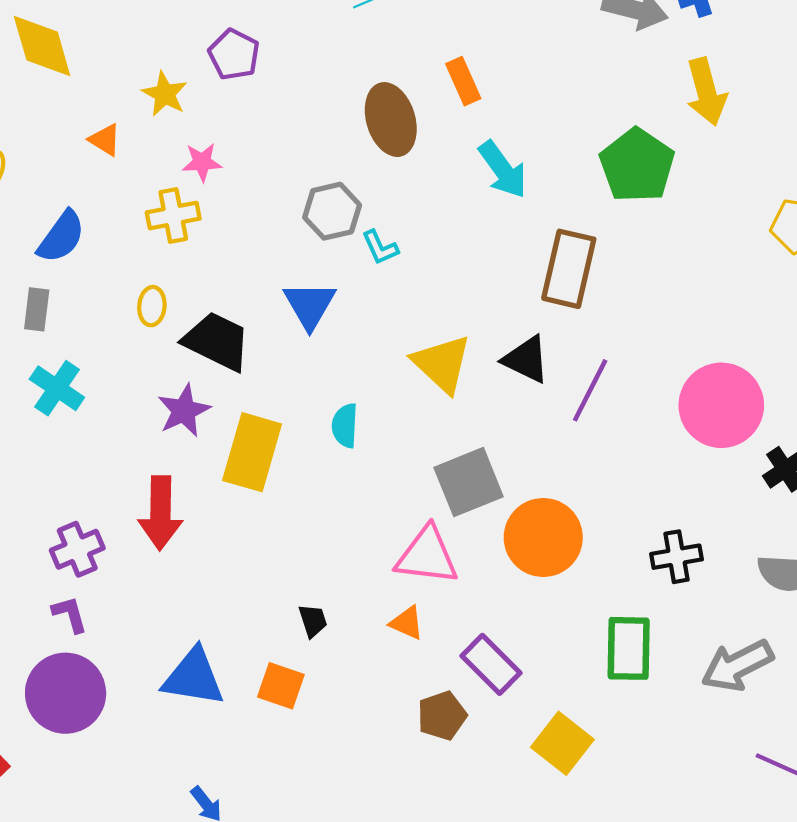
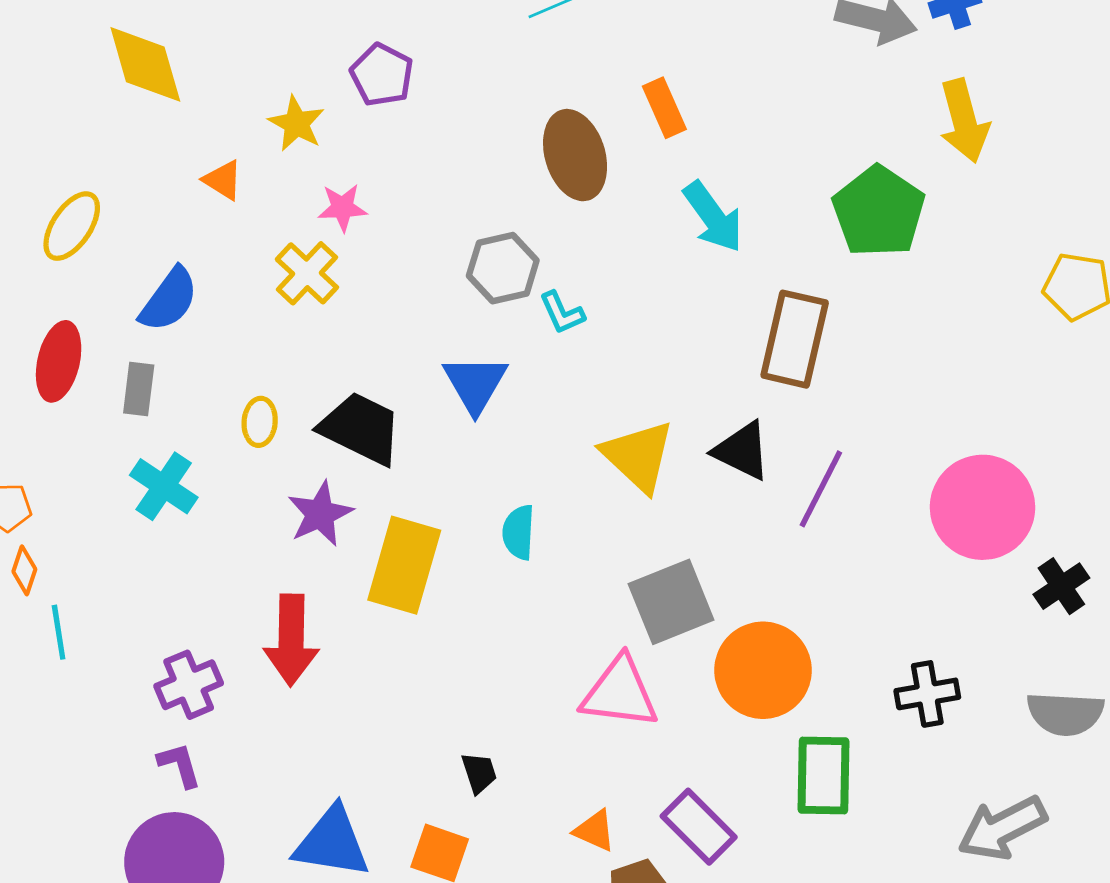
yellow cross: (173, 215) -> (307, 273), turned -36
yellow ellipse: (152, 306) -> (260, 422), moved
orange triangle: (407, 623) -> (595, 831), moved
green rectangle: (629, 648) -> (823, 775), moved

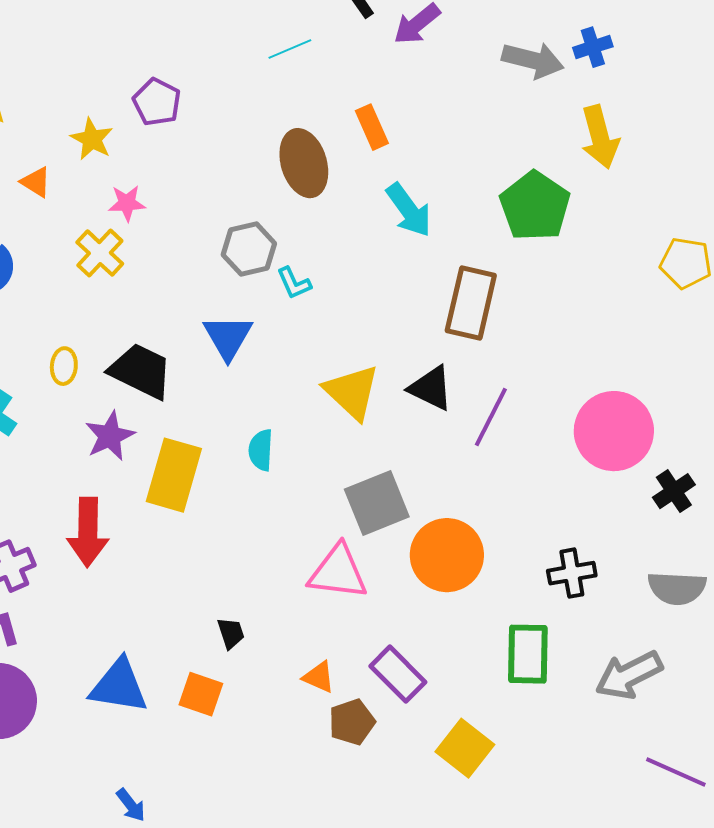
green rectangle: (823, 775) -> (528, 654), moved

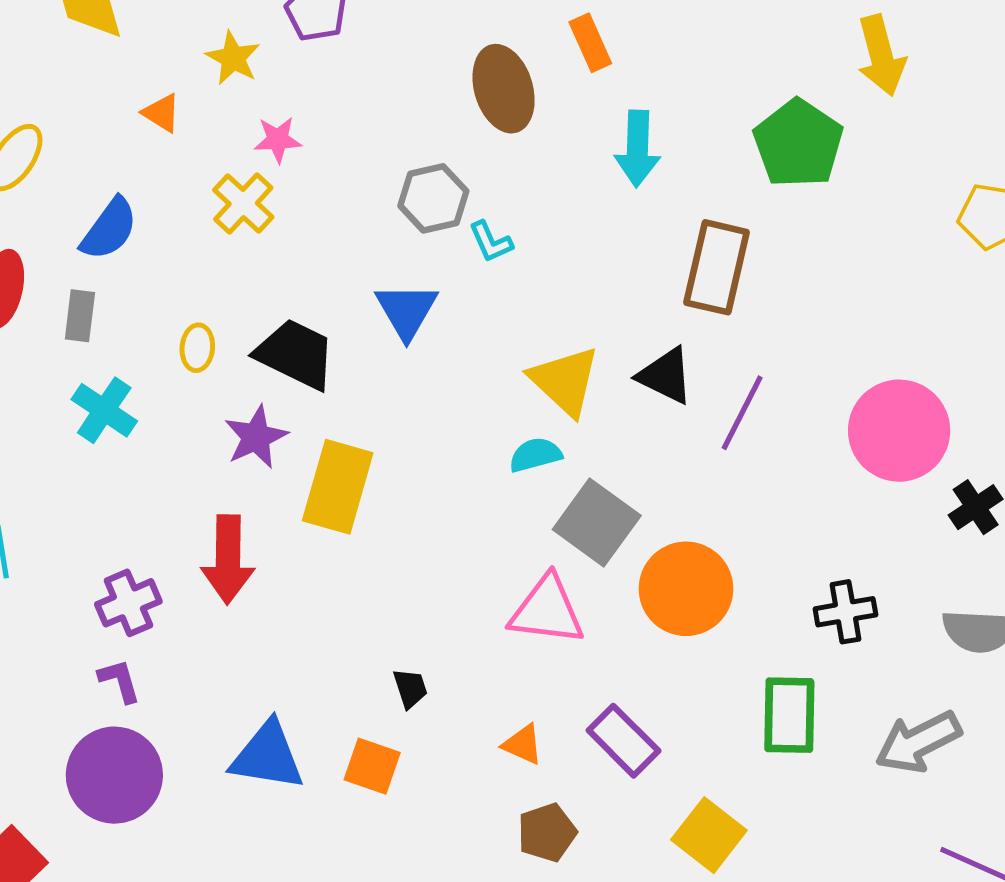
cyan arrow: (409, 210) -> (637, 149), turned 38
cyan semicircle: (261, 450) -> (535, 455), moved, turned 72
gray square: (377, 503) -> (597, 522), turned -32
brown pentagon: (352, 722) -> (547, 833), moved

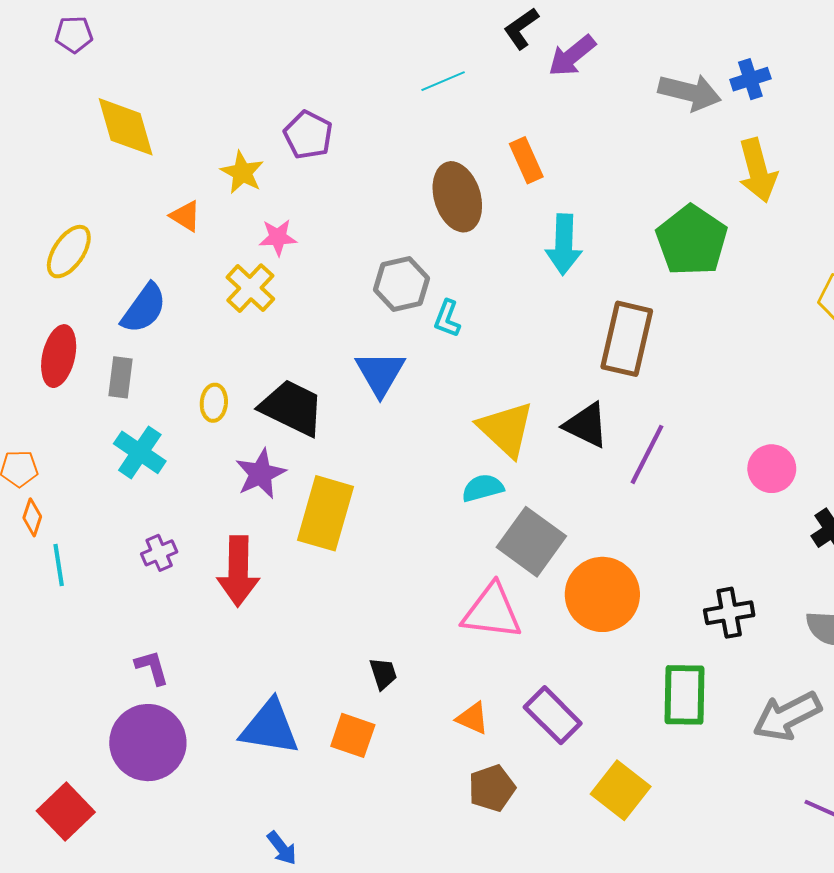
cyan L-shape: (491, 242) -> (447, 319), turned 45
pink circle: (899, 431) -> (772, 469), size x0.6
purple cross: (128, 603) -> (159, 553), moved, size x0.7

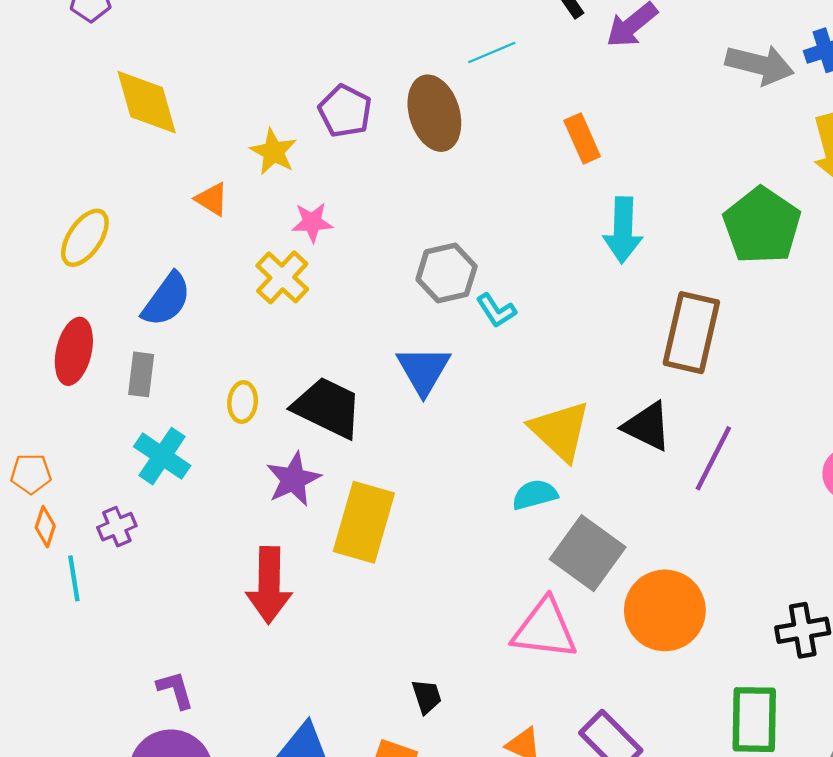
brown ellipse: (457, 197) -> (434, 113), moved
cyan L-shape: (447, 319) -> (496, 311), turned -54
purple cross: (159, 553) -> (117, 527), moved

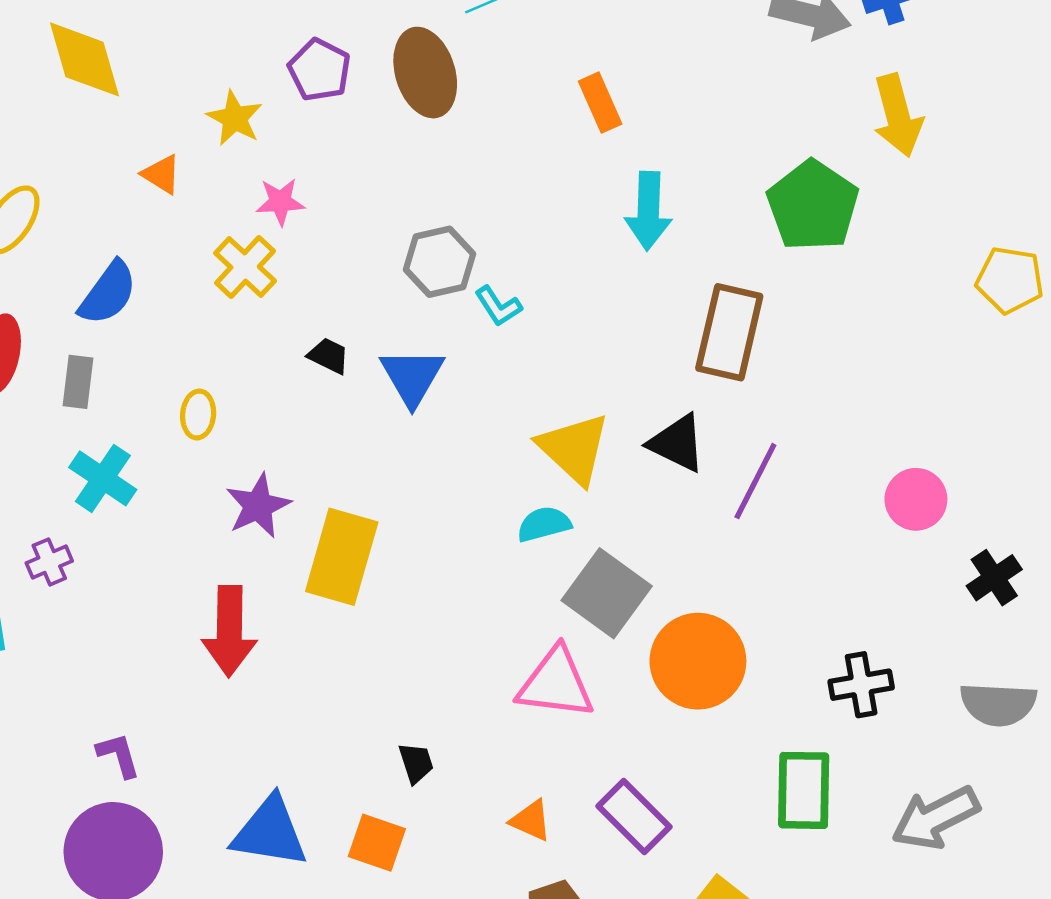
black trapezoid: (327, 408) -> (329, 356), moved, size x0.5

